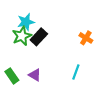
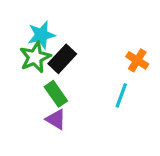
cyan line: (76, 72) -> (121, 95), moved
green rectangle: (12, 76) -> (56, 94), moved

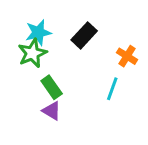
black rectangle: (62, 59) -> (84, 35), moved

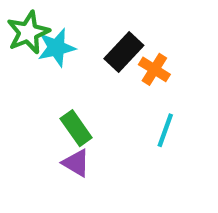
green star: (32, 53) -> (28, 32), moved
orange cross: (127, 56) -> (154, 69), moved

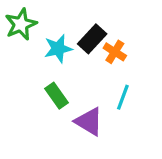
cyan star: (56, 48) -> (58, 49), moved
purple triangle: (76, 163) -> (89, 122), moved, size x1.4

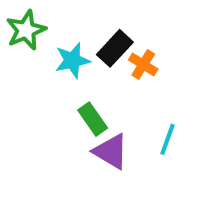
green rectangle: (56, 96) -> (93, 119), moved
cyan line: (123, 97) -> (167, 139), moved

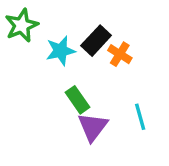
cyan line: (167, 139) -> (140, 117), turned -36
purple triangle: (111, 151) -> (93, 127), turned 36

